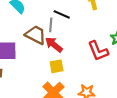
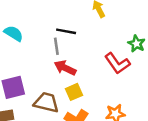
brown trapezoid: (36, 35) -> (46, 103), moved

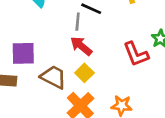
yellow square: (74, 92) -> (84, 73), turned -35

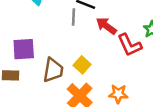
red arrow: (81, 46) -> (106, 26), moved
brown trapezoid: (53, 77) -> (53, 70), turned 75

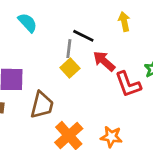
yellow square: (82, 65) -> (70, 68), moved

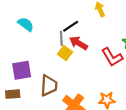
black line: (83, 36) -> (71, 26), turned -49
red arrow: (104, 61) -> (79, 43), moved

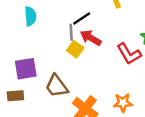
cyan semicircle: (26, 24) -> (30, 16), turned 49
brown trapezoid: (49, 86) -> (57, 86), turned 140

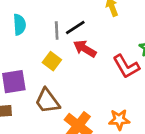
gray line: (71, 32) -> (57, 31), moved
yellow square: (75, 49) -> (52, 61), moved

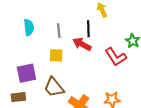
black line: (75, 28) -> (88, 29), moved, turned -56
yellow square: (52, 61) -> (56, 55), turned -32

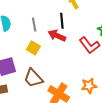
yellow square: (56, 55) -> (33, 48), turned 32

